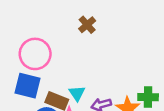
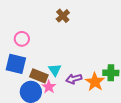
pink circle: (35, 54) -> (22, 39), size x0.6

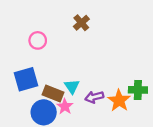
pink circle: (22, 39) -> (38, 40), moved
blue square: (16, 64) -> (26, 79), turned -30

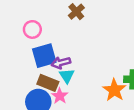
blue square: (26, 79) -> (44, 56), moved
purple arrow: (94, 97) -> (61, 63), moved

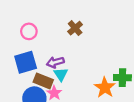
brown cross: (76, 12) -> (75, 28), moved
blue square: (44, 56) -> (26, 62), moved

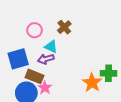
pink circle: (29, 31) -> (35, 30), moved
cyan triangle: (61, 74) -> (51, 47), moved, turned -32

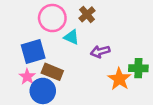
pink circle: (35, 30) -> (52, 18), size x1.5
purple arrow: (46, 59) -> (100, 51), moved
pink star: (45, 88) -> (27, 77), moved

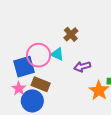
pink circle: (52, 18) -> (39, 55), moved

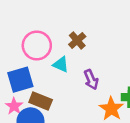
pink circle: (39, 55) -> (37, 46), moved
purple arrow: (82, 67) -> (91, 80), turned -98

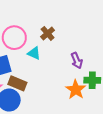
purple arrow: (91, 80) -> (77, 60), moved

